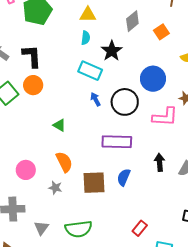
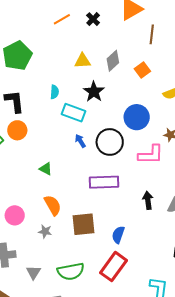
yellow triangle: (88, 15) -> (83, 61), moved
cyan semicircle: (86, 38) -> (55, 92), moved
blue semicircle: (124, 177) -> (118, 235), moved
red rectangle: (140, 228) -> (113, 267), moved, size x1.8

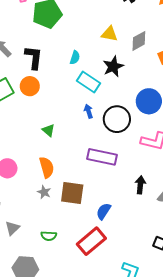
gray star: (45, 231) -> (44, 192), moved
green semicircle: (71, 271) -> (49, 236), size x0.6

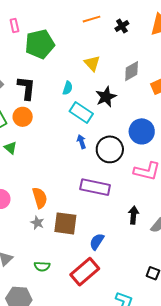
yellow triangle: (109, 34) -> (92, 63), moved, turned 36
green triangle: (48, 130) -> (10, 148), moved

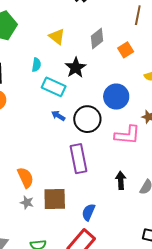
blue arrow: (81, 142) -> (58, 116), turned -32
purple rectangle: (95, 187) -> (79, 159), turned 76

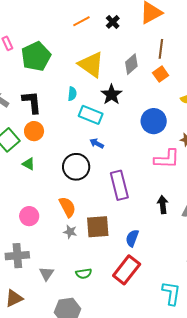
brown line: (138, 15) -> (161, 49), moved
yellow triangle: (57, 37) -> (91, 65), size x1.6
black circle: (87, 119) -> (76, 167), moved

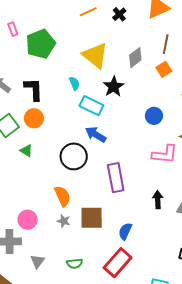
cyan semicircle: (72, 94) -> (74, 83), turned -32
blue circle: (154, 121) -> (154, 116), size x0.7
blue arrow: (97, 143) -> (96, 134), size x1.5
pink circle: (29, 216) -> (28, 220), moved

